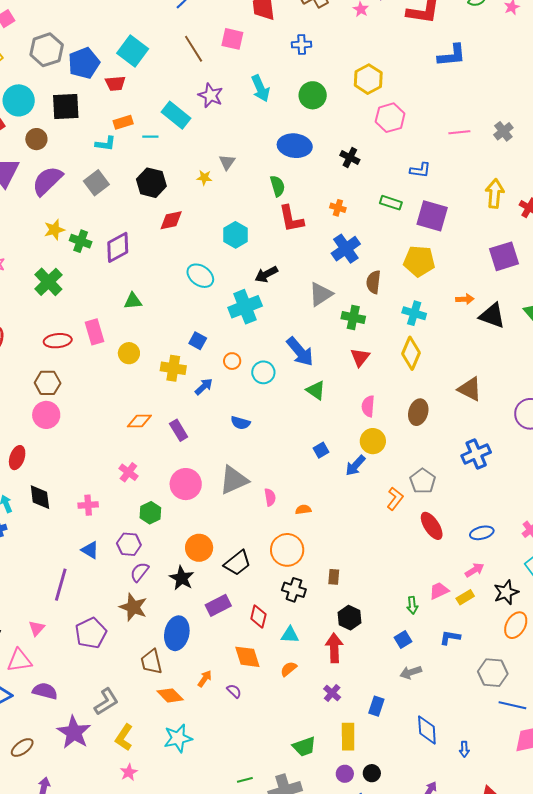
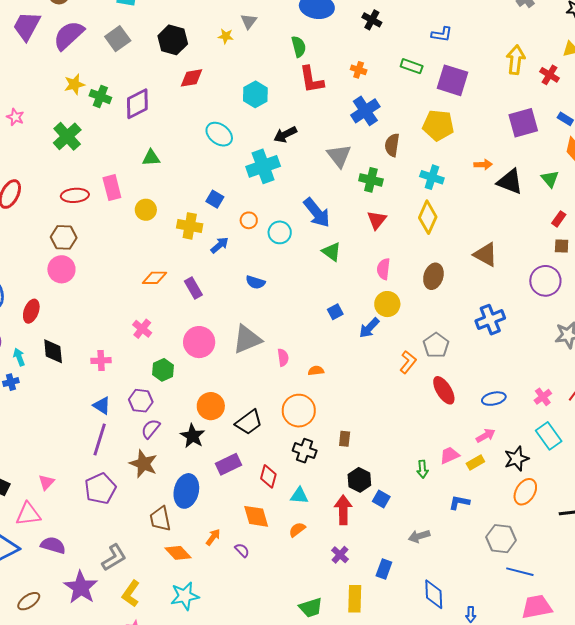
gray triangle: (321, 294) -> (339, 156), turned -36
purple line: (61, 585) -> (100, 440), moved
blue square: (403, 640) -> (381, 499), moved, turned -30

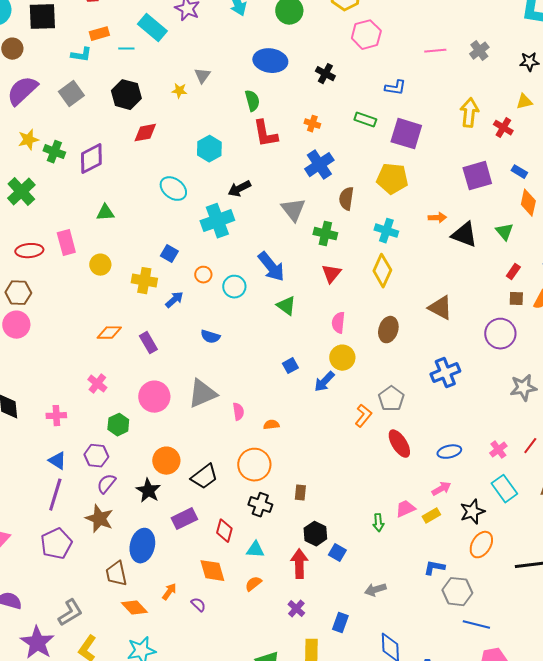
blue L-shape: (459, 502) -> (434, 568), moved

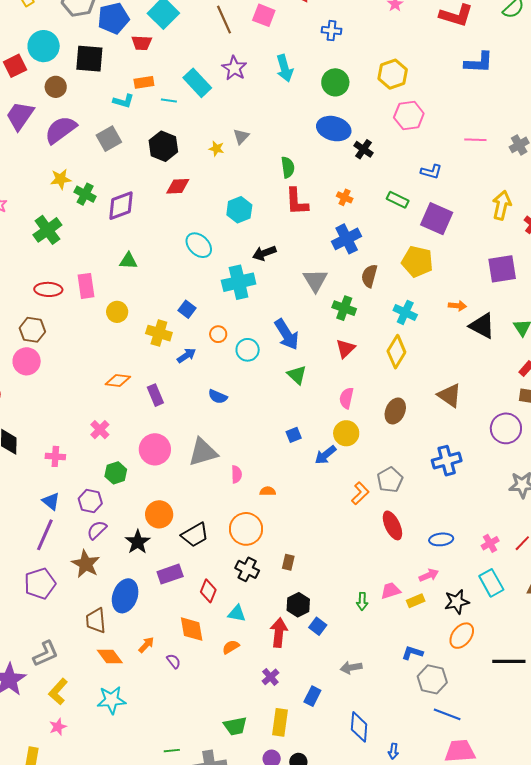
blue ellipse: (270, 61) -> (334, 129), moved

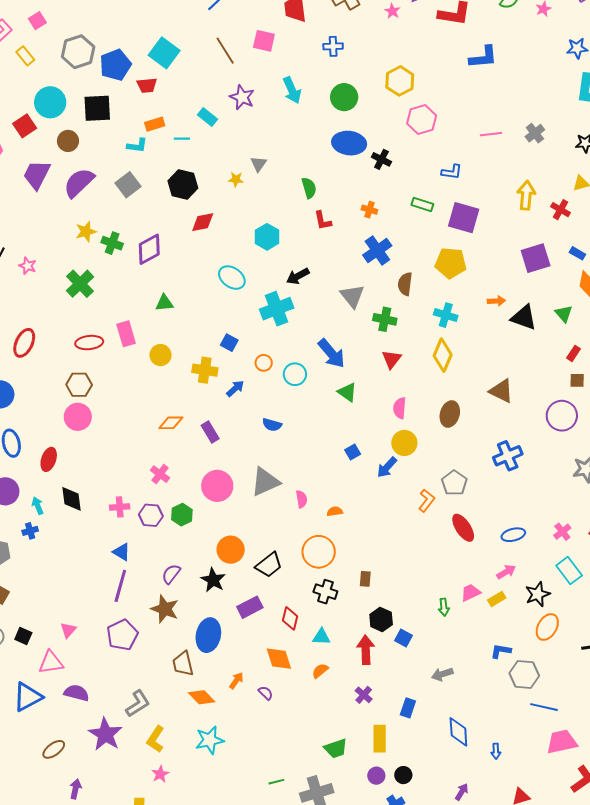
cyan rectangle: (197, 83) -> (208, 117), size x0.7
red L-shape: (297, 202) -> (323, 221), size x0.7
purple hexagon: (90, 501) -> (151, 515), moved

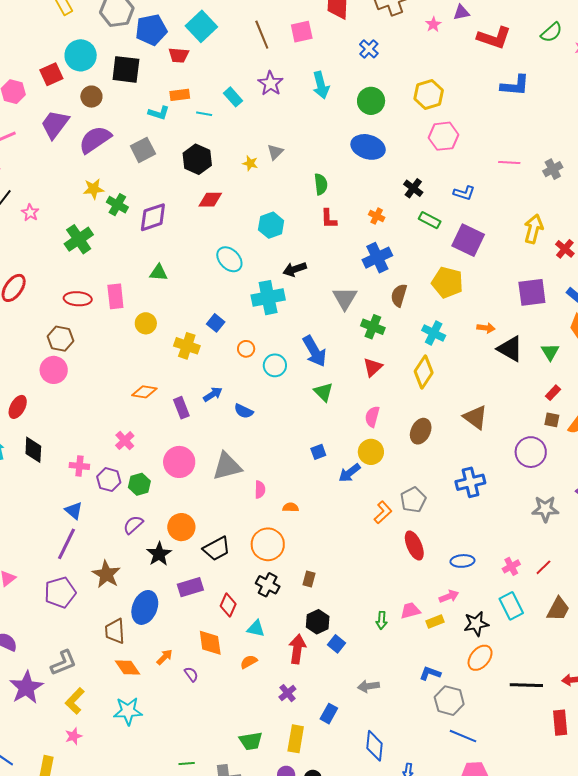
pink square: (264, 41) -> (302, 32), turned -35
blue cross: (333, 46) -> (369, 49), turned 36
black cross: (381, 159) -> (413, 188), moved
blue arrow: (235, 388) -> (213, 394), moved
purple semicircle: (171, 574) -> (133, 525), moved

